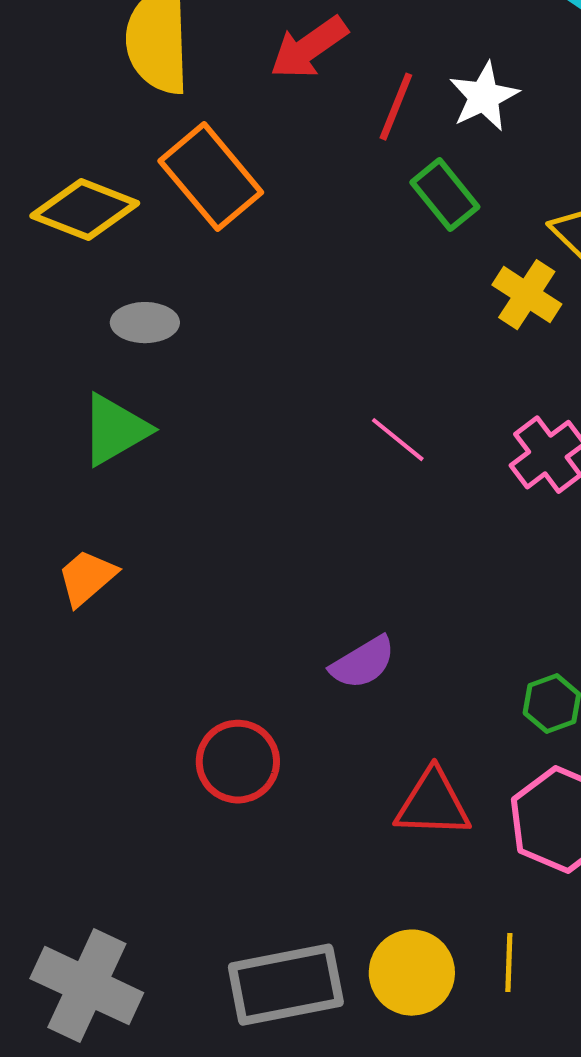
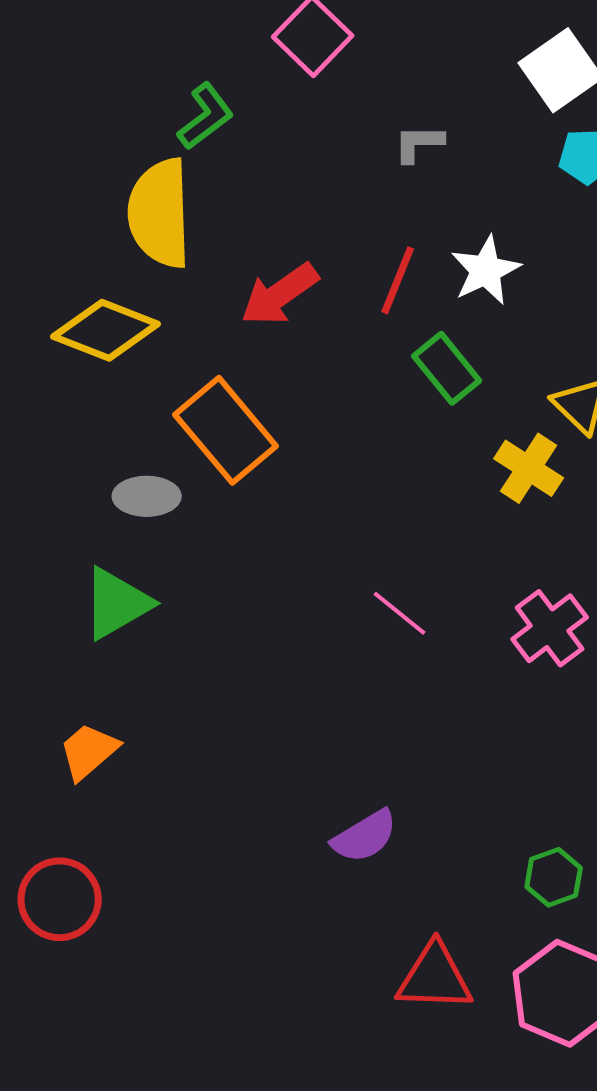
red arrow: (309, 48) -> (280, 294), moved
orange rectangle: (211, 177) -> (226, 430), moved
yellow diamond: (85, 210) -> (106, 330), moved
red circle: (238, 762) -> (60, 899), moved

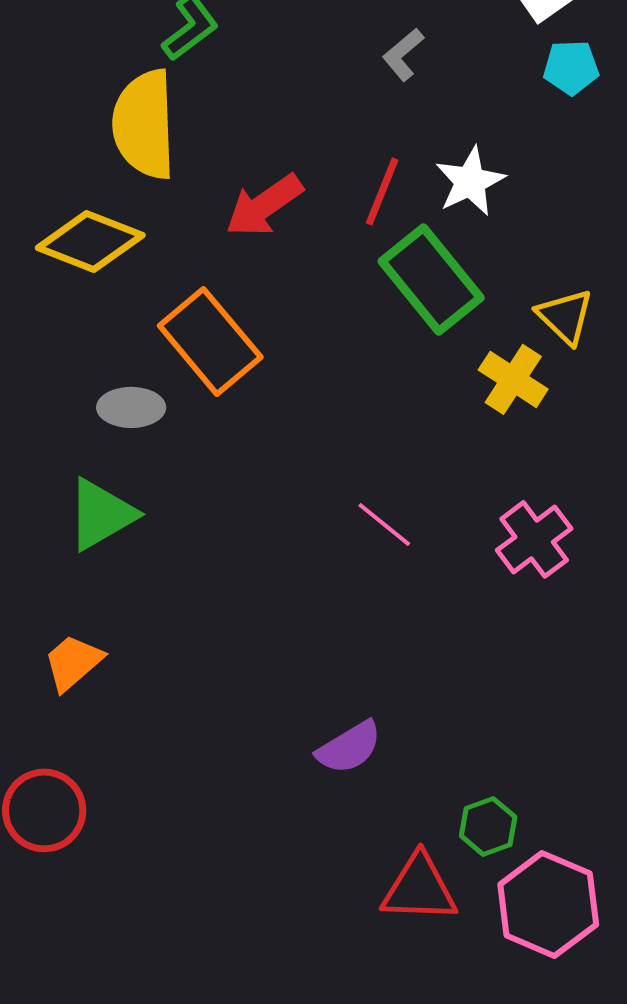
gray L-shape: (419, 143) -> (403, 54), turned -40
green rectangle: (447, 368) -> (431, 279), size x1.5
green hexagon: (554, 877) -> (488, 826), moved

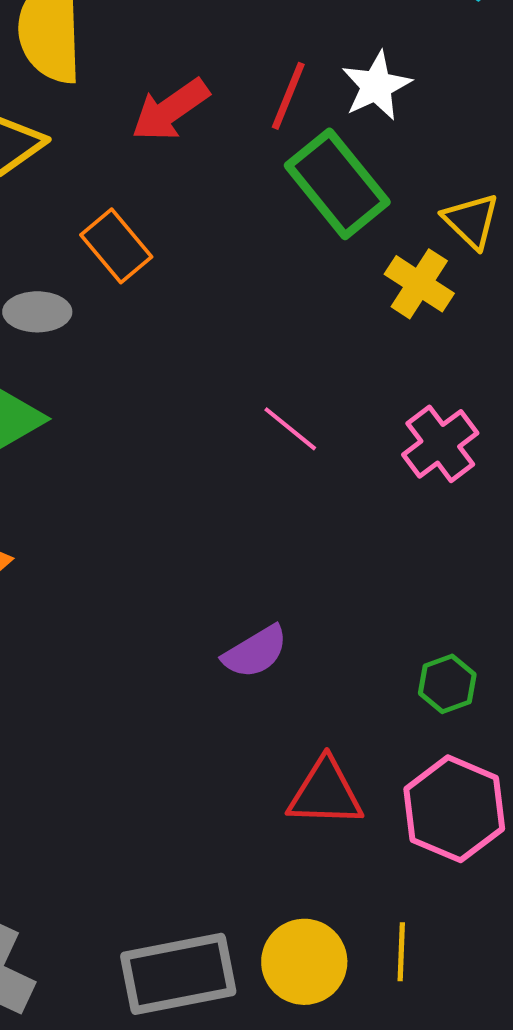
orange rectangle: (210, 341) -> (116, 246), size x0.7
green hexagon: (488, 826) -> (447, 684), moved

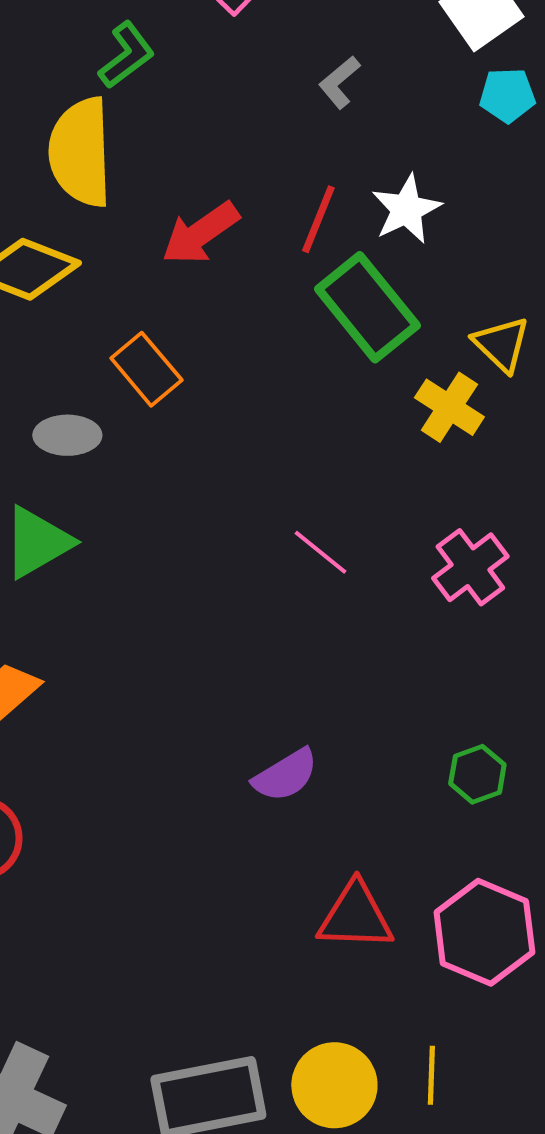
green hexagon: (447, 684) -> (477, 774), moved

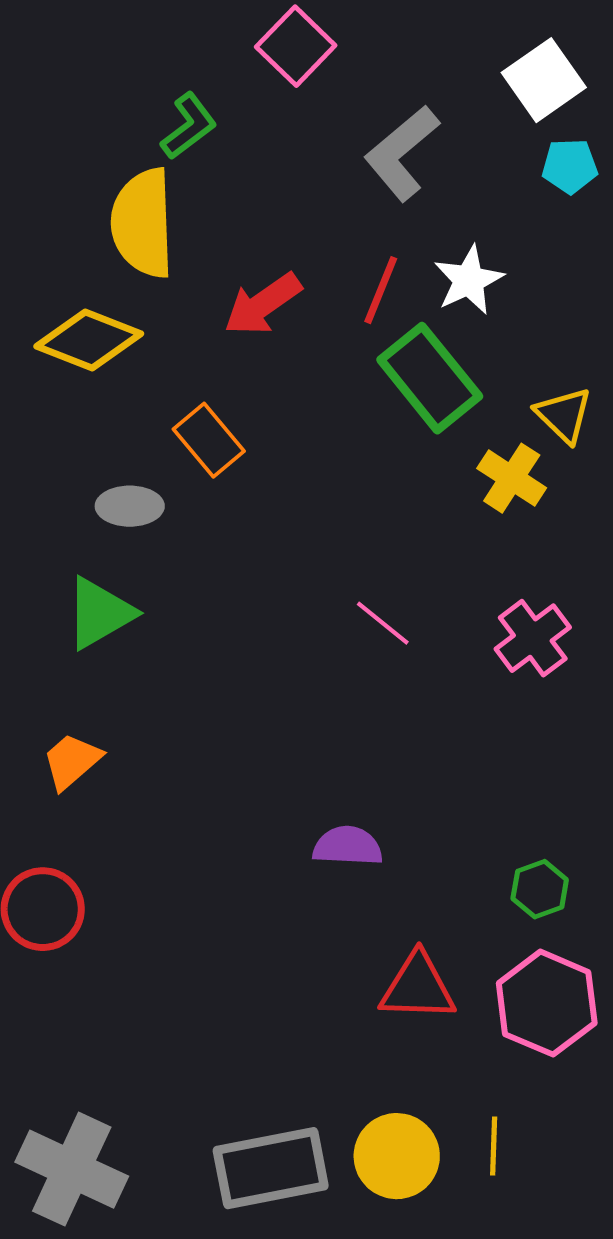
gray L-shape: (339, 82) -> (402, 153), size x1.8
green hexagon: (477, 774) -> (540, 889), moved
purple semicircle: (285, 775) -> (348, 846), turned -146

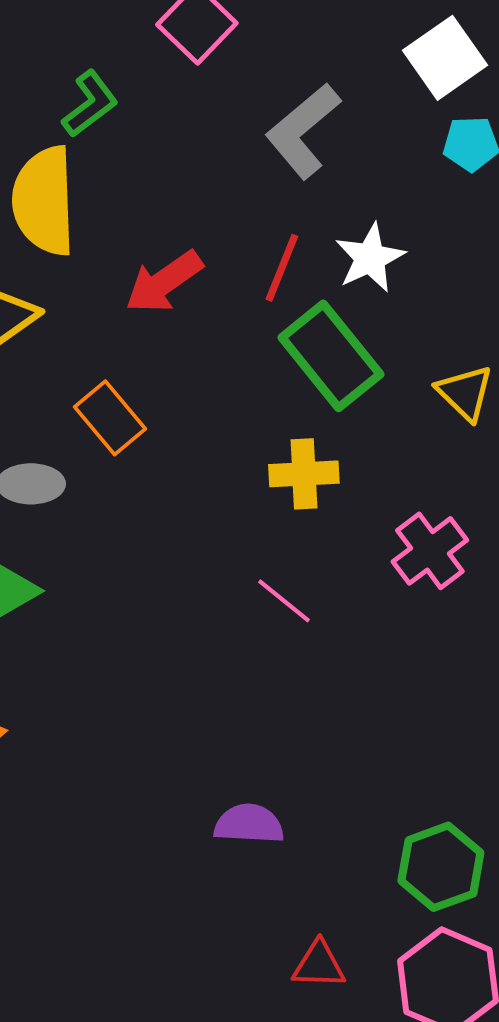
yellow cross: (512, 478) -> (304, 474), moved, turned -36
pink cross: (533, 638) -> (430, 551), moved
green hexagon: (540, 889) -> (441, 867), size x1.5
red triangle: (418, 987) -> (319, 965), size x0.7

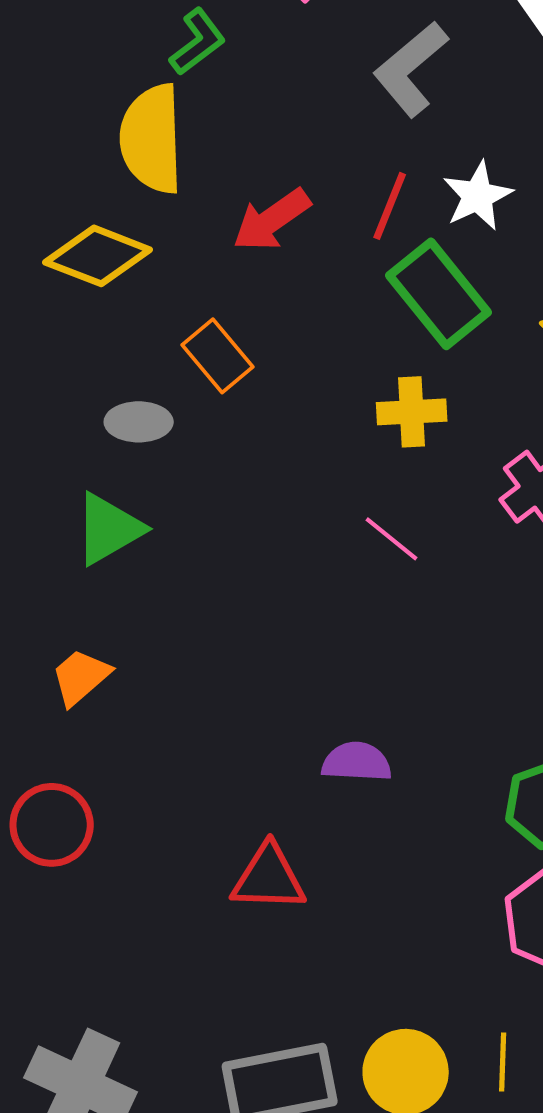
red triangle: (319, 965) -> (269, 878), moved, size x1.4

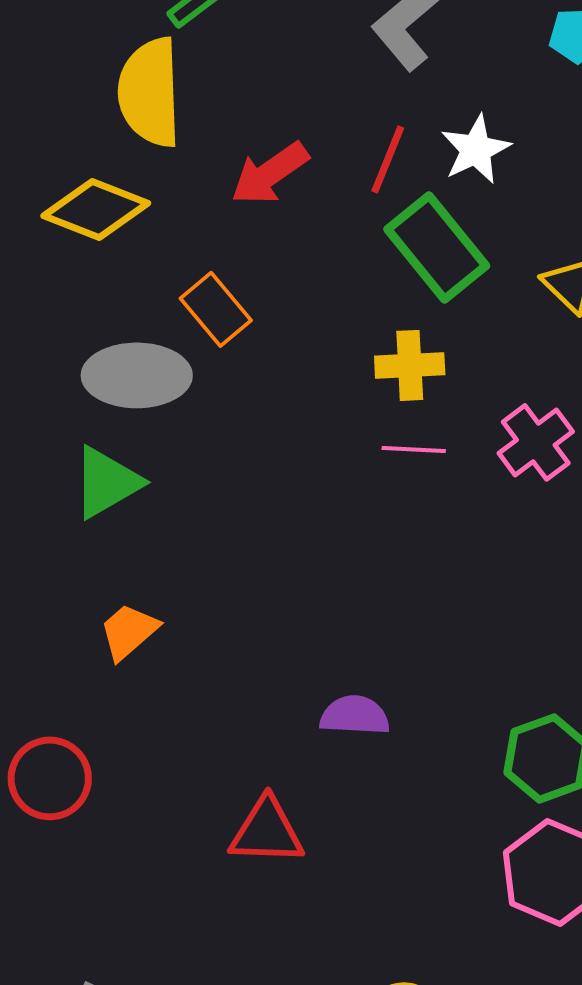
gray ellipse: (139, 422) -> (137, 375), size x1.6
pink line: (392, 539) -> (414, 449), moved, turned -36
orange trapezoid: (81, 677) -> (129, 631), moved

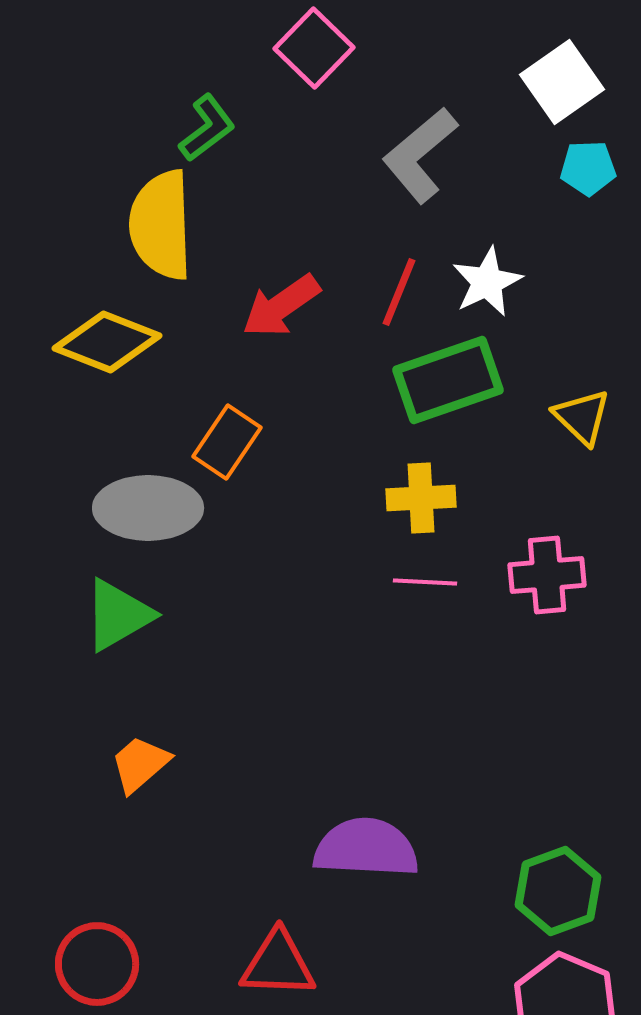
green rectangle: (437, 247) -> (448, 380), turned -70
orange rectangle: (216, 309) -> (227, 442), turned 74
pink cross: (536, 442) -> (547, 575), turned 32
purple semicircle: (355, 715) -> (366, 848), size x1.5
red circle: (50, 778) -> (97, 964), moved

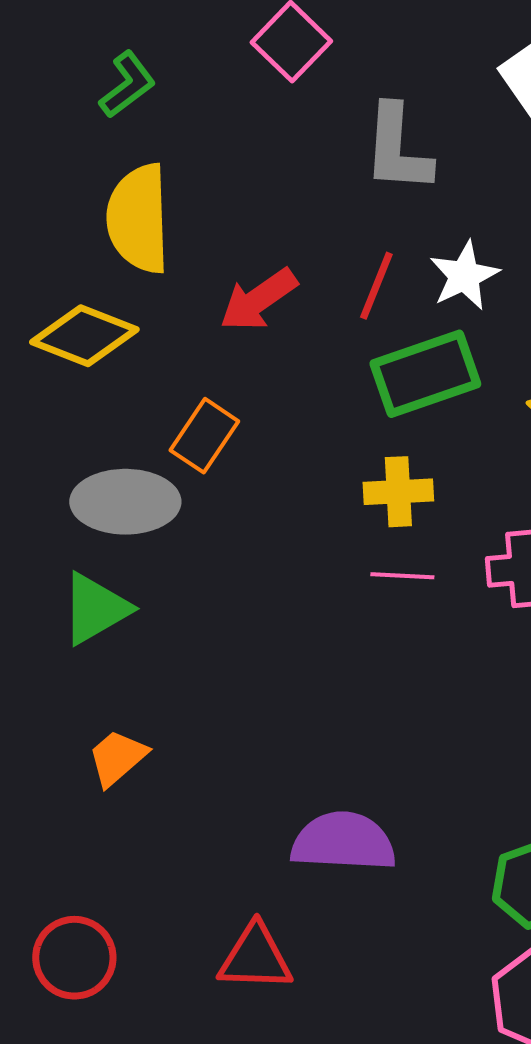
green L-shape: (207, 128) -> (127, 85), moved
gray L-shape: (420, 155) -> (397, 149), turned -46

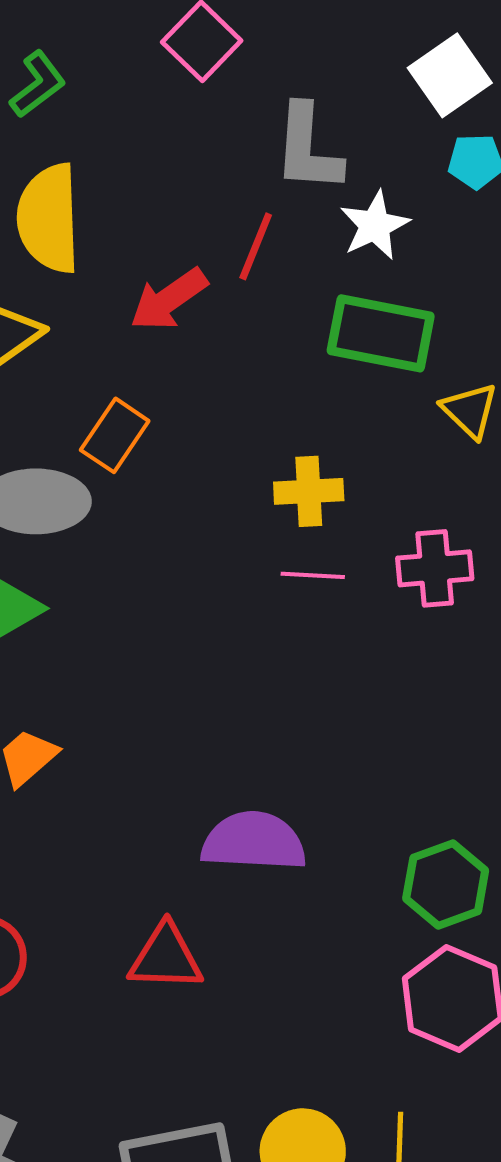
white star: (464, 276) -> (375, 225), moved
red line: (376, 286) -> (256, 246), moved
green rectangle: (425, 374) -> (381, 333), moved, turned 30

